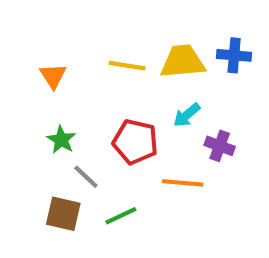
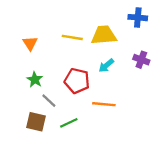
blue cross: (234, 55) -> (138, 18), moved
purple cross: (220, 146) -> (141, 60), moved

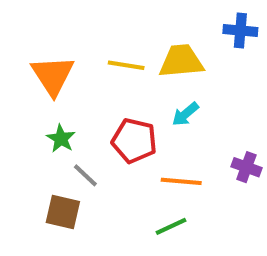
orange triangle: (30, 43) -> (53, 75), size x1.6
purple cross: (141, 60) -> (246, 167), moved
green line: (69, 123) -> (171, 226), moved

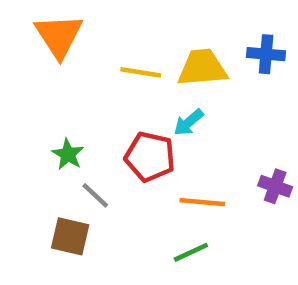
blue cross: (240, 31) -> (266, 54), moved
orange triangle: (53, 75) -> (59, 36), moved
cyan arrow: (185, 114) -> (189, 122), moved

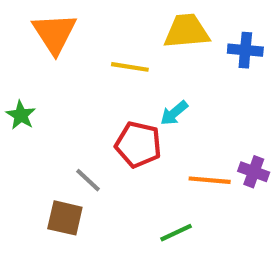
yellow trapezoid: (202, 68) -> (187, 31), moved
green star: (68, 154) -> (21, 115), moved
orange line: (202, 202) -> (210, 180), moved

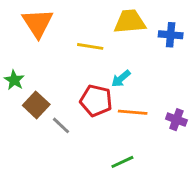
orange line: (210, 180) -> (133, 112), moved
brown square: (65, 218) -> (36, 105), moved, turned 30

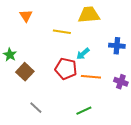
orange triangle: (38, 23) -> (26, 16), size x0.6
blue cross: (171, 35) -> (117, 46), moved
gray line: (61, 125) -> (36, 108), moved

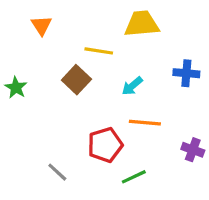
red pentagon: (66, 69) -> (105, 145), moved, turned -30
brown square: (25, 72) -> (76, 80), moved
purple cross: (121, 82) -> (193, 150), moved

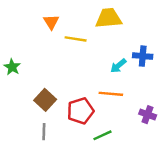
orange triangle: (41, 25) -> (51, 22), moved
brown square: (76, 80) -> (45, 100), moved
cyan arrow: (132, 86) -> (118, 66), moved
gray line: (57, 172) -> (44, 132), turned 49

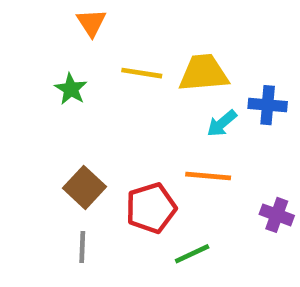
yellow trapezoid: (109, 18) -> (204, 73), moved
orange triangle: (51, 22) -> (91, 23), moved
green star: (12, 67) -> (71, 89), moved

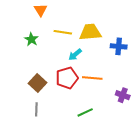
cyan arrow: (222, 123) -> (75, 55), moved
red pentagon: (151, 208) -> (67, 78), moved

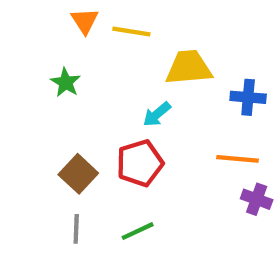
yellow line: (63, 32) -> (131, 32), moved
orange line: (92, 78) -> (237, 159), moved
green line: (85, 112) -> (138, 231), moved

